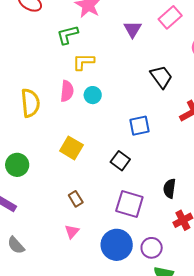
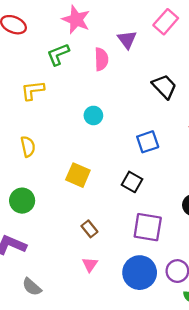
yellow L-shape: (83, 62) -> (33, 90), moved
pink semicircle: (67, 91) -> (101, 59), moved
yellow semicircle: (30, 103) -> (28, 147), moved, size x0.7

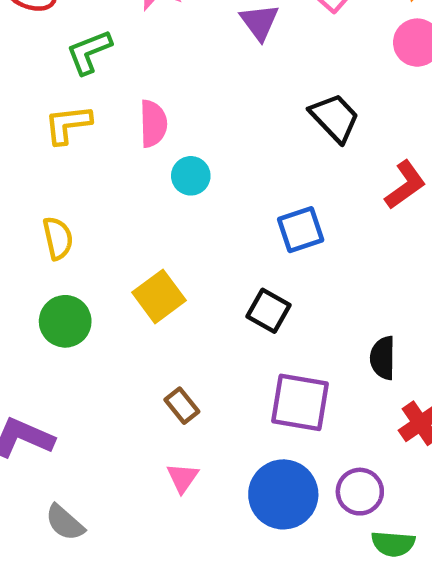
green L-shape: (58, 54) -> (89, 52), moved
pink semicircle: (101, 59) -> (153, 124), moved
yellow square: (78, 175) -> (159, 296), turned 30
green circle: (22, 201) -> (65, 321), moved

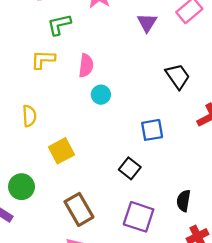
yellow square: (159, 296) -> (61, 151), moved
green circle: (65, 321) -> (22, 187), moved
brown rectangle: (182, 406) -> (79, 209), size x1.8

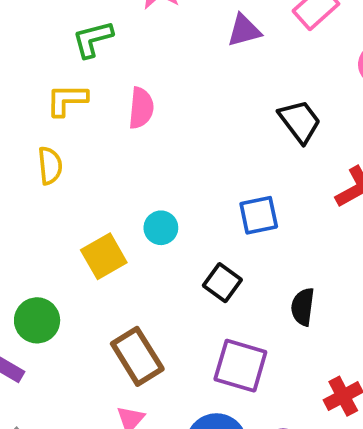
purple triangle: (147, 23) -> (244, 30), turned 45
cyan circle: (101, 95) -> (161, 228), moved
yellow semicircle: (29, 116) -> (50, 166), moved
black semicircle: (184, 201) -> (303, 307), moved

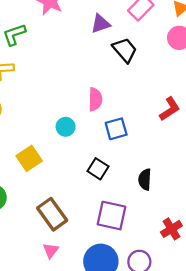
pink semicircle: (141, 108) -> (95, 99), moved
black trapezoid: (300, 121) -> (125, 50), moved
cyan circle: (161, 228) -> (66, 127), moved

